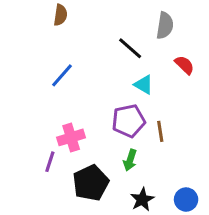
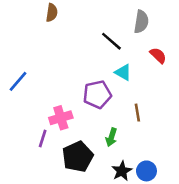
blue line: (62, 75) -> (18, 81), moved
purple pentagon: (129, 121) -> (97, 94), moved
blue circle: (186, 200) -> (146, 171), moved

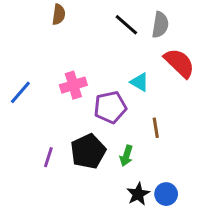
black line: (111, 41) -> (126, 25), moved
red semicircle: (158, 55) -> (179, 63), size x1.6
pink cross: (61, 118) -> (73, 85), moved
black pentagon: (78, 157) -> (88, 151), moved

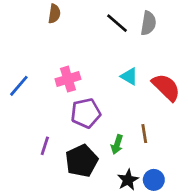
red semicircle: (179, 63) -> (166, 87), moved
purple pentagon: (110, 107) -> (86, 113), moved
brown line: (156, 128) -> (144, 134), moved
black pentagon: (88, 151) -> (82, 161), moved

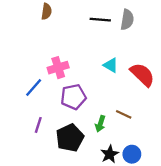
black line: (117, 23) -> (100, 20), turned -36
blue line: (19, 86) -> (34, 87), moved
brown line: (144, 134) -> (124, 114), turned -56

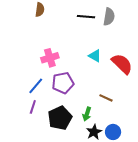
blue line: (34, 87) -> (36, 86), moved
green arrow: (100, 124) -> (87, 114), moved

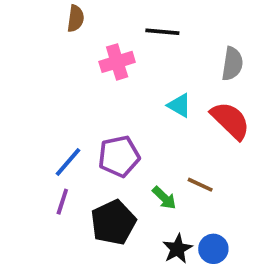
gray semicircle: (109, 17) -> (232, 64), moved
pink cross: (50, 58) -> (117, 62), moved
green arrow: (87, 114) -> (164, 198), moved, turned -64

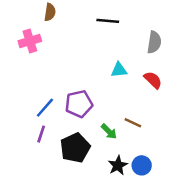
pink cross: (117, 62) -> (30, 41), moved
cyan triangle: (179, 105) -> (119, 70), turned -36
red semicircle: (230, 120) -> (153, 80), size x0.7

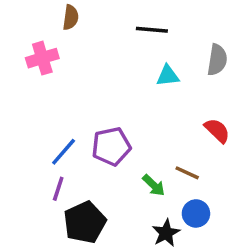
cyan triangle: (119, 70) -> (168, 76), moved
red semicircle: (153, 80) -> (217, 130), moved
black pentagon: (75, 148) -> (85, 222), moved
blue circle: (142, 165) -> (196, 213), moved

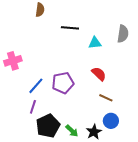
black line: (152, 30) -> (70, 28), moved
pink cross: (42, 58) -> (13, 61), moved
red semicircle: (217, 130) -> (99, 74), moved
green arrow: (154, 185) -> (72, 131), moved

